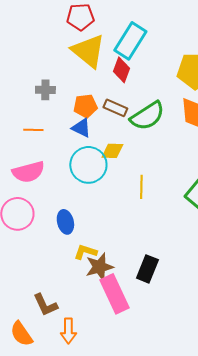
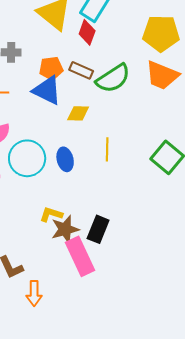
blue triangle: (81, 128) -> (47, 90), size x1.5
cyan circle: (88, 165) -> (27, 158), moved
blue ellipse: (65, 222) -> (65, 159), moved
black rectangle: (147, 269) -> (98, 229), moved

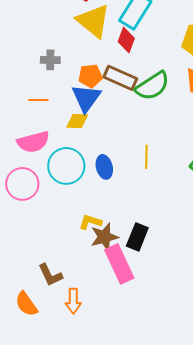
brown rectangle: (81, 70) -> (120, 78), size x1.4
blue triangle: (47, 90) -> (86, 98), turned 40
yellow diamond: (78, 113) -> (77, 121), moved

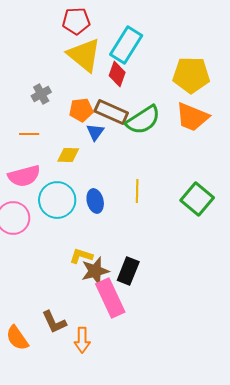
gray cross: (50, 60) -> (41, 94), turned -30
blue triangle: (86, 98) -> (95, 132), moved, size x0.6
brown L-shape: (50, 275) -> (54, 322), moved
orange arrow: (73, 301) -> (82, 340), moved

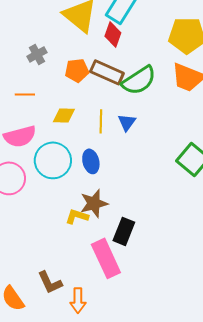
blue triangle: (95, 132) -> (127, 122), moved
yellow line: (137, 191) -> (101, 121), moved
brown star: (95, 271) -> (94, 203), moved

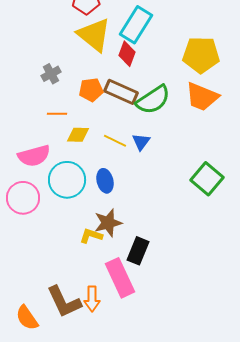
orange line: (25, 94) -> (57, 114), moved
yellow line: (101, 121) -> (115, 141), turned -65
brown L-shape: (50, 282) -> (64, 302), size x1.4
orange arrow: (78, 300) -> (92, 299), moved

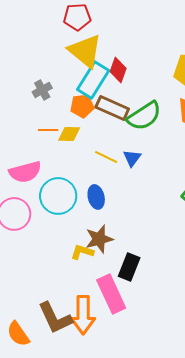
cyan rectangle: (136, 25) -> (93, 80), moved
yellow diamond: (78, 135) -> (69, 134), moved
orange arrow: (92, 299) -> (83, 315), size x1.5

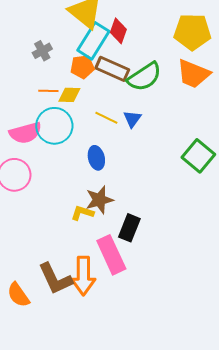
cyan circle: (58, 196) -> (54, 126), moved

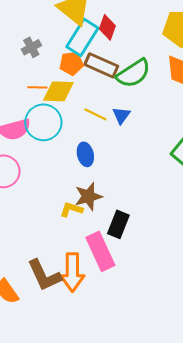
yellow diamond: (69, 95) -> (58, 91), size x1.4

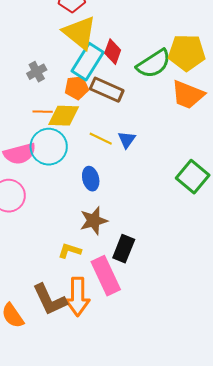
green semicircle: (133, 73) -> (154, 64), moved
yellow L-shape: (71, 209) -> (70, 251), moved

